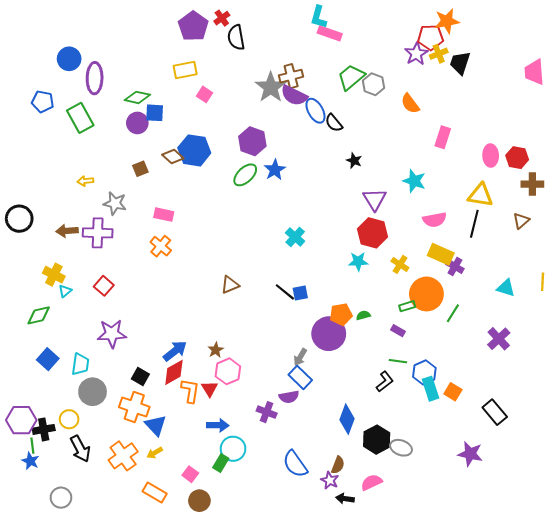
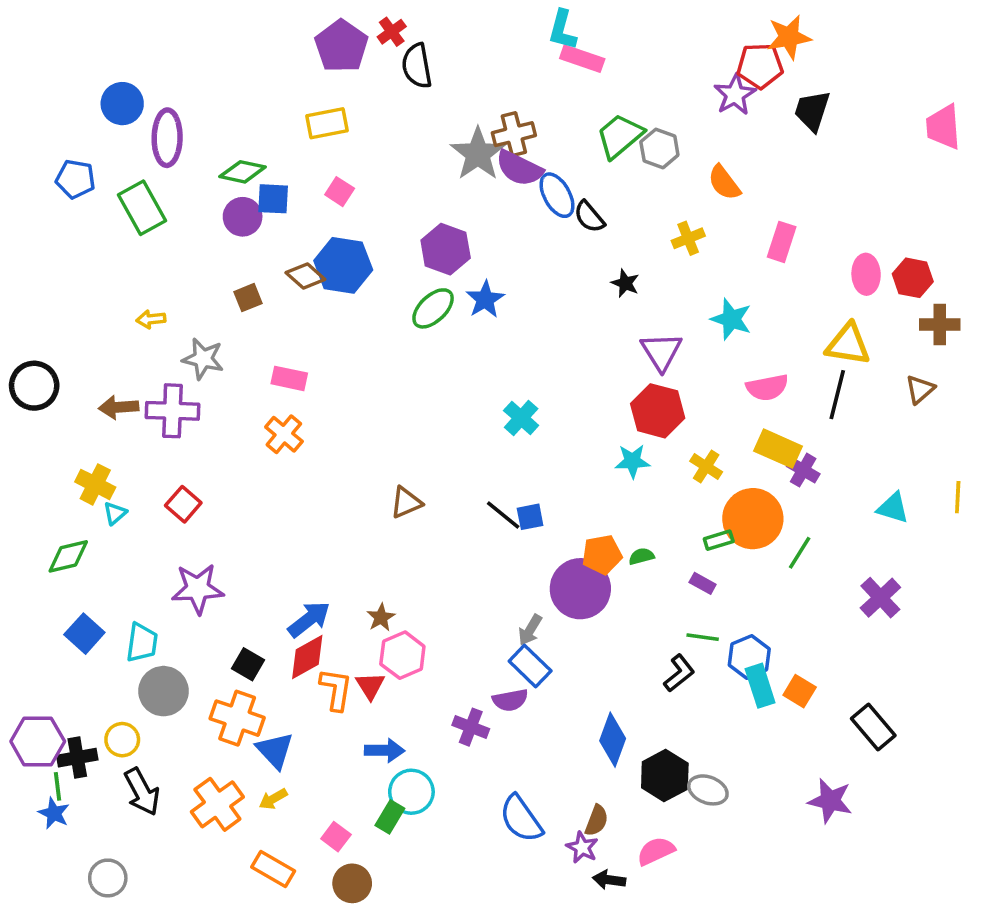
yellow cross: (439, 54) -> (688, 238), moved
pink square: (205, 94) -> (340, 192), moved

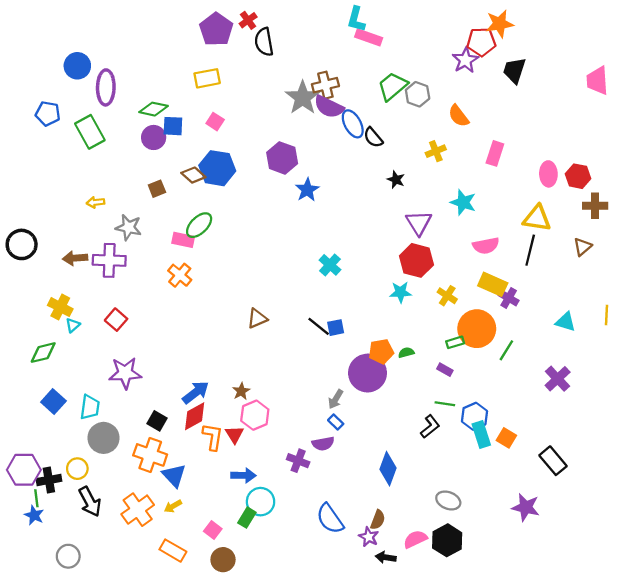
green ellipse: (433, 308) -> (199, 225), moved
blue rectangle: (530, 666) -> (336, 422), size x0.6
black hexagon: (665, 776) -> (447, 540), moved

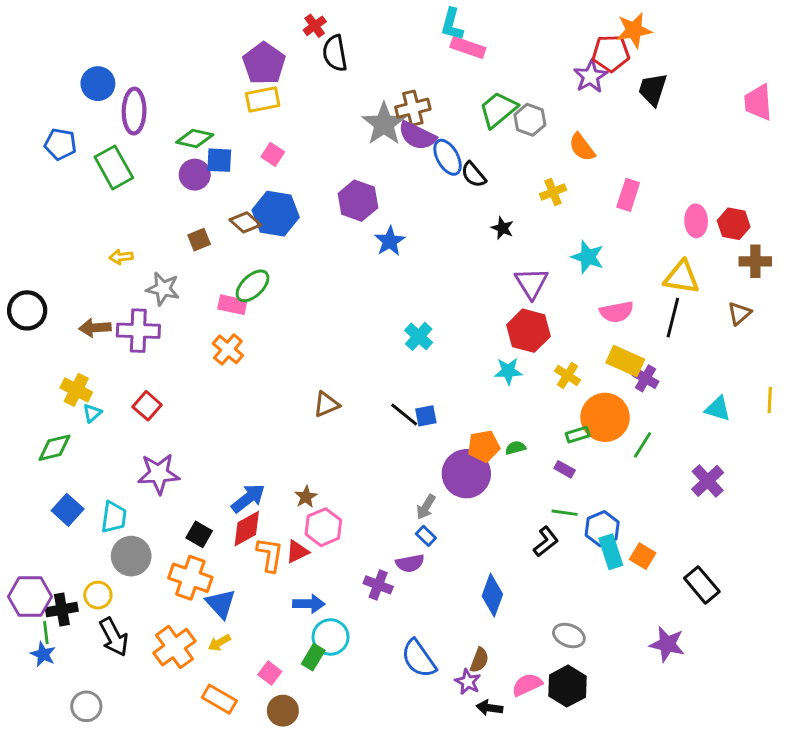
purple pentagon: (216, 29) -> (264, 63), moved
red triangle: (234, 434) -> (297, 552), turned 36

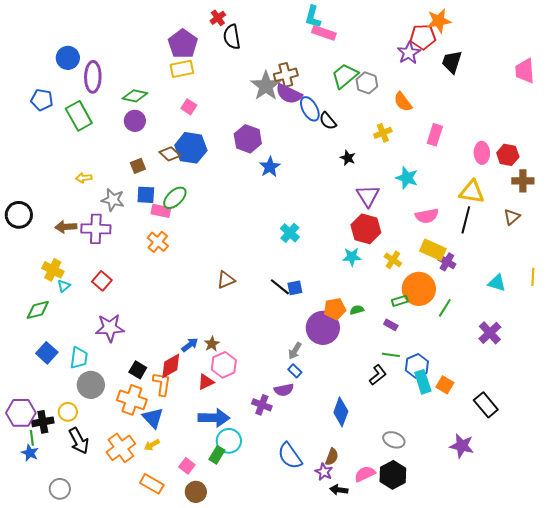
blue square: (219, 160) -> (146, 195), moved
blue arrow: (248, 498) -> (190, 345), moved, size x0.7
orange L-shape: (270, 555) -> (162, 384), moved
blue arrow: (309, 604) -> (214, 418), size x1.4

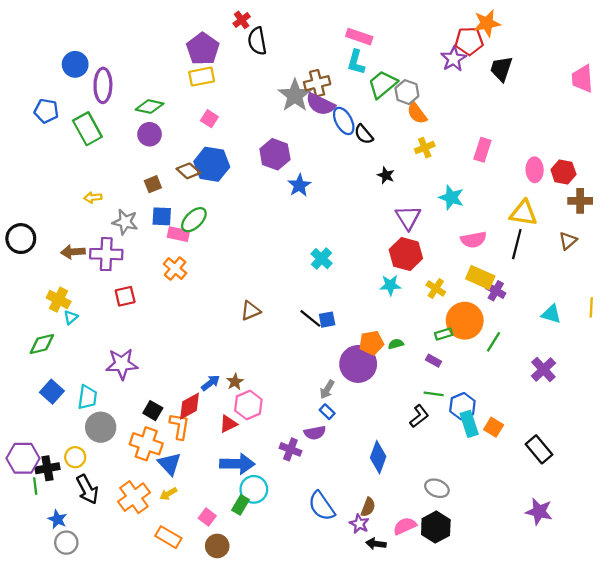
cyan L-shape: (313, 17) -> (356, 62), moved
orange semicircle: (403, 102) -> (417, 113), moved
red square: (102, 281) -> (125, 296), moved, turned 36
purple star: (462, 446) -> (539, 512), moved
blue star: (30, 453) -> (57, 519), moved

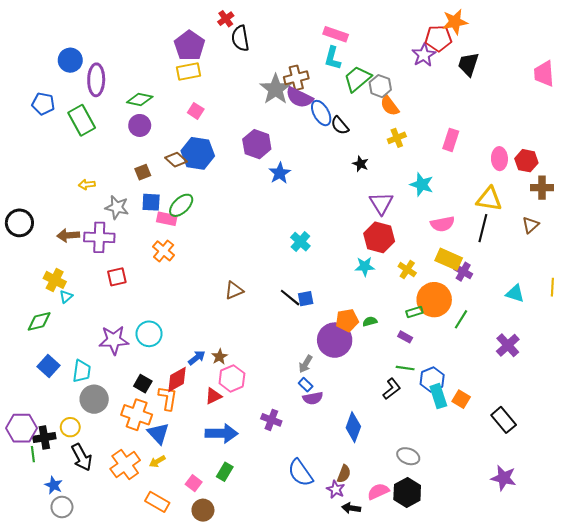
purple semicircle: (315, 433) -> (313, 398), moved
cyan circle: (254, 489) -> (149, 334), moved

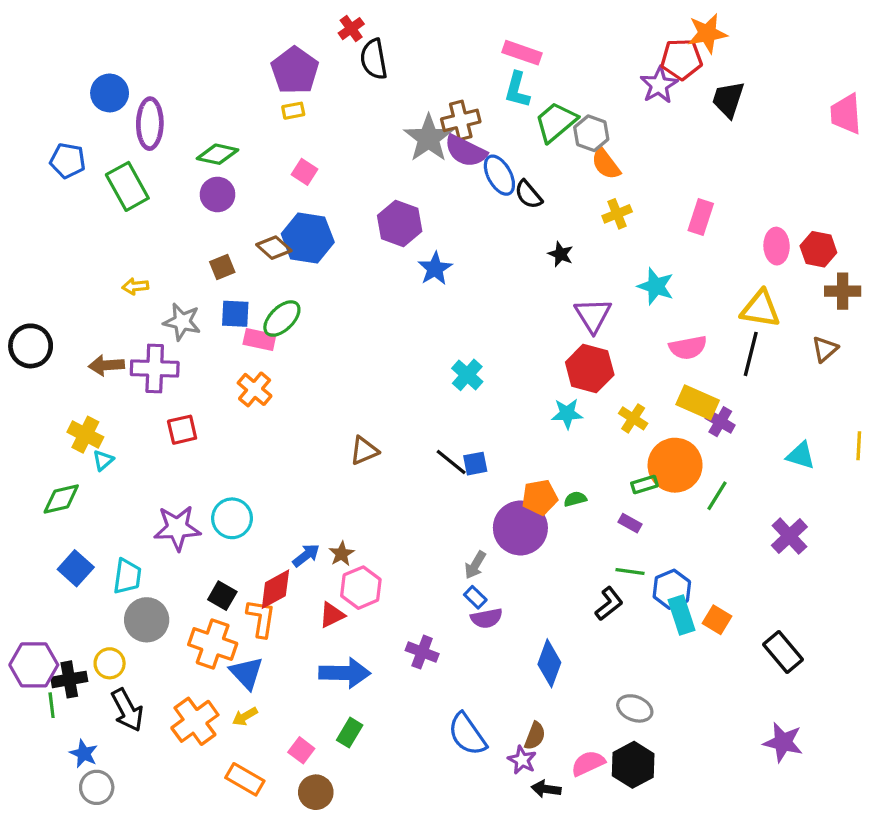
yellow rectangle: (188, 72) -> (293, 111), size x0.6

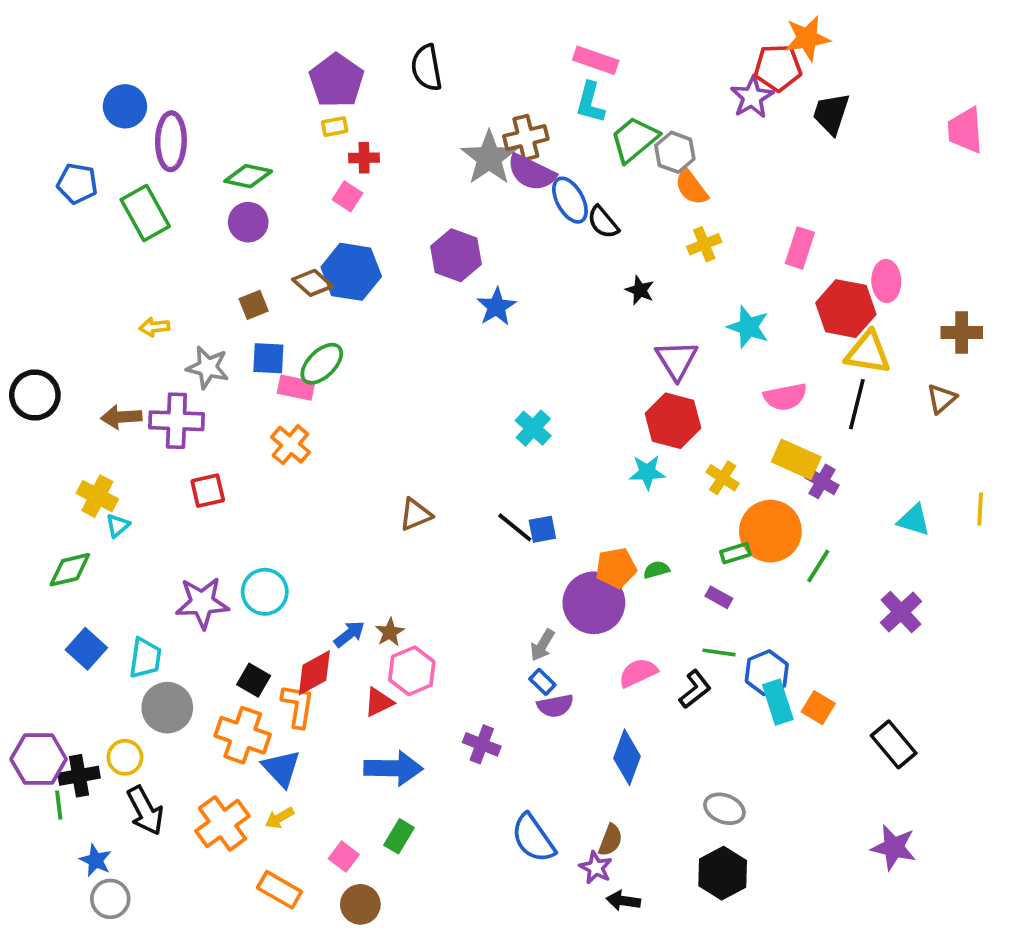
red cross: (351, 29) -> (364, 158), moved, turned 35
red hexagon: (818, 249) -> (846, 309), moved, size x1.4
pink semicircle: (588, 763) -> (638, 673), moved

